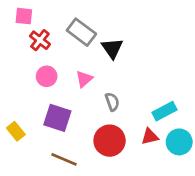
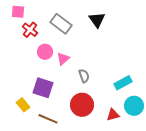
black triangle: (112, 48) -> (97, 20), moved
pink circle: (47, 76) -> (45, 52), moved
yellow rectangle: (16, 131) -> (23, 105), moved
red triangle: (150, 137) -> (113, 115), moved

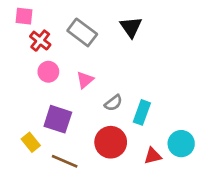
pink circle: (45, 52) -> (48, 72), moved
gray semicircle: (84, 76) -> (113, 103), turned 72
cyan rectangle: (123, 83) -> (142, 112), moved, turned -42

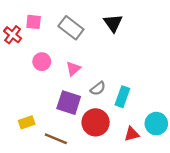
pink square: (24, 16) -> (34, 22), moved
red cross: (40, 41) -> (13, 35), moved
purple square: (58, 119) -> (69, 103), moved
yellow rectangle: (31, 142) -> (27, 122), turned -70

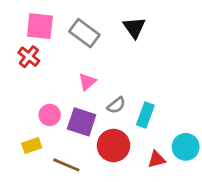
pink square: (34, 22) -> (40, 26), size x1.5
red cross: (13, 35) -> (29, 57), moved
pink circle: (42, 62) -> (50, 115), moved

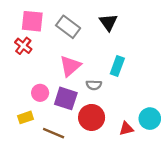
pink triangle: (87, 82) -> (70, 66), size x1.5
gray semicircle: (116, 105) -> (94, 85), turned 40
cyan rectangle: (145, 115) -> (117, 66), moved

